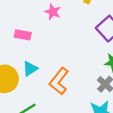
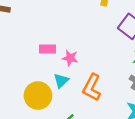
pink star: (53, 12) -> (70, 58), moved

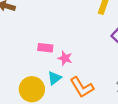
orange L-shape: (92, 87) -> (82, 87), turned -65

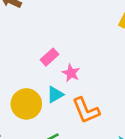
pink rectangle: (45, 48) -> (49, 57), turned -56

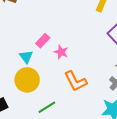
cyan triangle: (55, 95) -> (26, 57), moved, turned -32

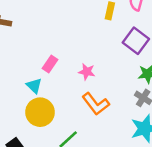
pink star: (61, 52) -> (87, 72), moved

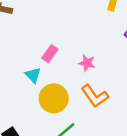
yellow circle: (40, 112) -> (54, 98), moved

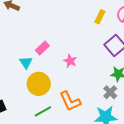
orange L-shape: (95, 96) -> (70, 101), moved

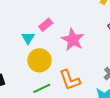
pink star: (70, 61) -> (73, 40), size x1.6

